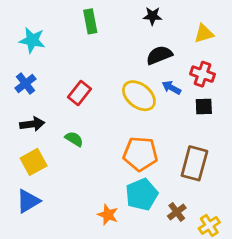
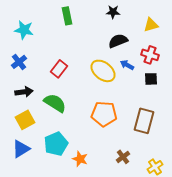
green semicircle: (74, 139) -> (55, 103), size x1.6
cyan pentagon: (142, 194) -> (56, 144), moved
brown cross: (177, 212) -> (123, 157), moved

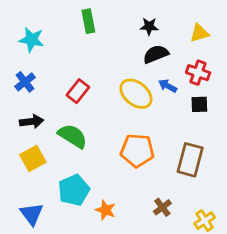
black star: (113, 12) -> (149, 26), moved
blue triangle: (21, 149) -> (32, 214), moved, turned -36

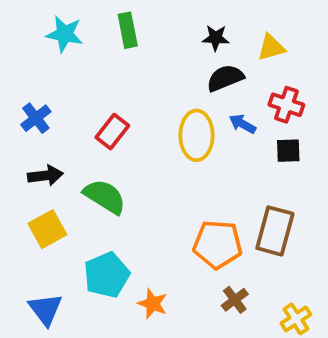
yellow triangle: (199, 33) -> (271, 47), moved
cyan star: (32, 40) -> (65, 34), moved
yellow ellipse: (136, 94) -> (197, 135), turned 52
orange pentagon: (137, 151) -> (218, 244), moved

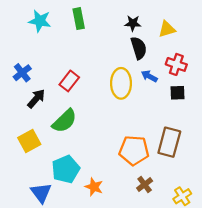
black semicircle: (225, 78) -> (139, 48), turned 95
black arrow: (45, 176) -> (36, 99), moved, turned -42
green semicircle: (105, 197) -> (65, 121), turned 104
blue triangle: (45, 309) -> (41, 193), moved

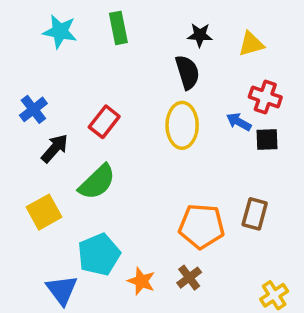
black semicircle: (139, 48) -> (187, 72), moved
blue arrow: (149, 76) -> (239, 122), moved
brown rectangle: (169, 142) -> (255, 214), size x0.7
brown cross: (145, 184) -> (189, 278), moved

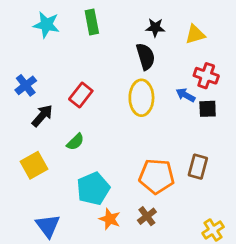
green semicircle: (97, 182) -> (75, 142), size x0.6
cyan pentagon: (99, 255) -> (93, 189), moved

